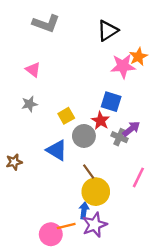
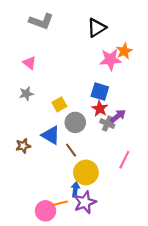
red star: (100, 121) -> (100, 109), moved
brown star: (14, 162) -> (23, 146), moved
brown line: (89, 171) -> (71, 150), moved

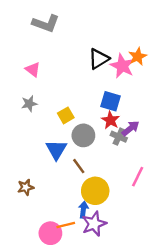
black triangle: (97, 28) -> (99, 59), moved
pink star: (110, 60) -> (122, 66), turned 30
blue triangle: (51, 135) -> (56, 150), turned 30
brown star: (23, 146) -> (26, 187), moved

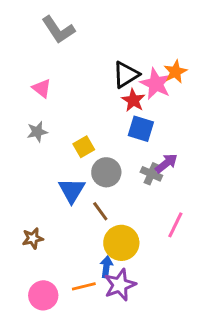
gray L-shape: (46, 23) -> (58, 30), turned 36
red star: (111, 120) -> (133, 100), moved
pink circle: (50, 233) -> (43, 295), moved

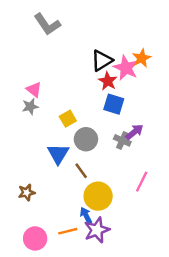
pink triangle: (42, 88) -> (34, 90), moved
blue arrow: (106, 267) -> (86, 215), turned -35

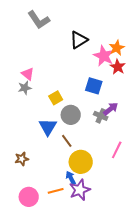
black triangle: (102, 61) -> (79, 40), moved
red star: (108, 81) -> (118, 67), moved

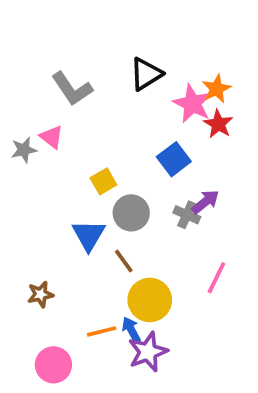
gray L-shape: (39, 20) -> (72, 89), moved
blue square: (94, 86) -> (174, 159), turned 36
gray star: (25, 88) -> (24, 150), moved
orange line: (56, 191) -> (102, 331), moved

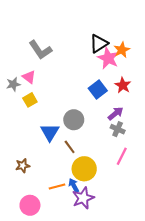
black triangle: (146, 74) -> (99, 44), moved
red star: (218, 124) -> (123, 85), moved
yellow square: (103, 181) -> (30, 100), moved
gray cross: (187, 215) -> (118, 129), moved

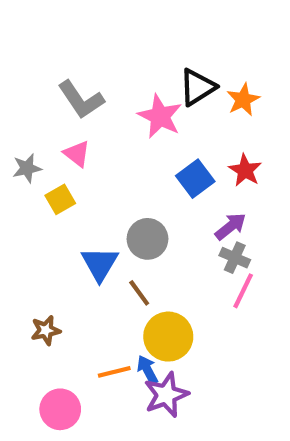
pink star: (108, 58) -> (160, 116), moved
pink triangle: (29, 77) -> (77, 154), moved
pink line: (122, 156) -> (243, 291), moved

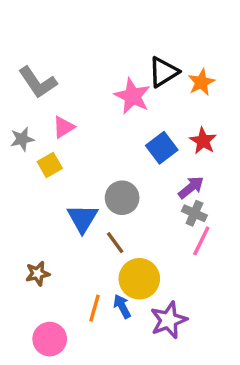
gray L-shape: (81, 100) -> (38, 82), moved
pink triangle: (77, 154) -> (63, 127), turned 50
orange line: (114, 372) -> (94, 308), turned -60
purple star: (166, 395) -> (169, 320), moved

